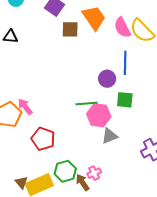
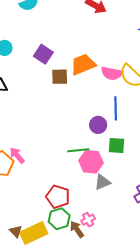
orange trapezoid: (94, 18) -> (83, 64), turned -76
pink semicircle: (122, 28) -> (112, 73), turned -50
red pentagon: (43, 139) -> (58, 197), moved

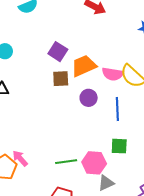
purple square: (43, 54) -> (58, 52), moved
purple circle: (98, 125) -> (89, 98), moved
green line: (78, 150) -> (66, 162), moved

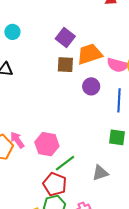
green line: (66, 162) -> (65, 163), moved, turned -35
pink hexagon: (94, 163) -> (47, 144), moved

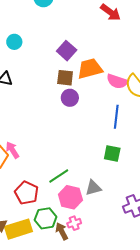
purple circle: (91, 86) -> (70, 98), moved
pink hexagon: (47, 144) -> (70, 197), moved
red pentagon: (55, 184) -> (27, 193), moved

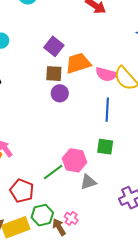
pink hexagon: (70, 197) -> (74, 160), moved
pink cross: (74, 223) -> (71, 218), turned -32

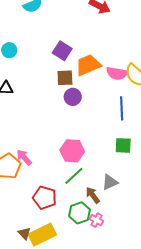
pink hexagon: (74, 160) -> (72, 151), moved
green hexagon: (42, 215) -> (80, 213), moved
brown arrow: (59, 227) -> (93, 195), moved

